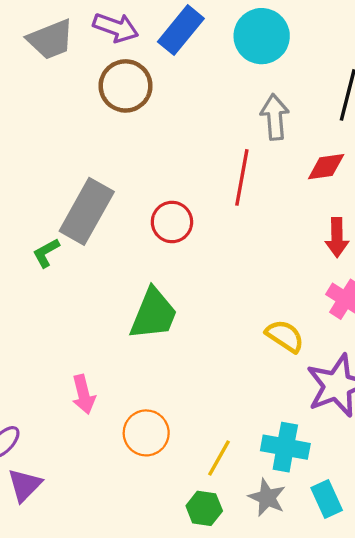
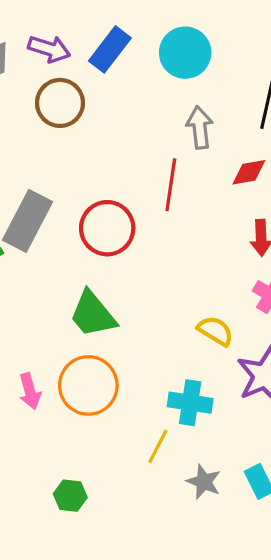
red circle: (172, 222) -> (107, 228), size x1.4
green trapezoid: (154, 314) -> (93, 314), turned 120
orange circle: (146, 433) -> (88, 385), moved, size x1.4
cyan cross: (285, 447) -> (190, 403), moved
green hexagon: (204, 508) -> (70, 496), moved

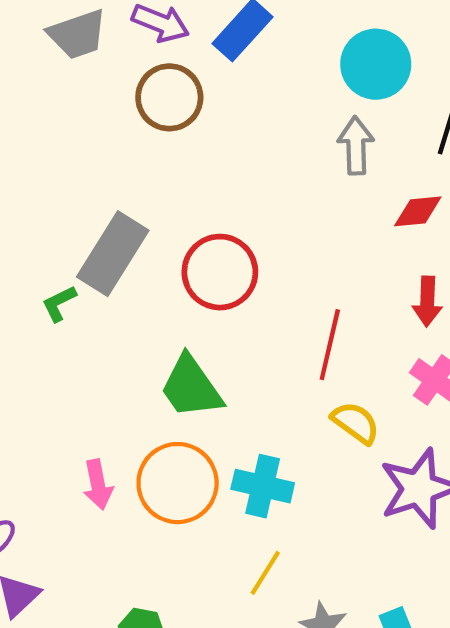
cyan circle: (185, 53) -> (376, 64), moved
red line: (171, 185) -> (330, 345), moved
cyan cross: (190, 403) -> (263, 486), moved

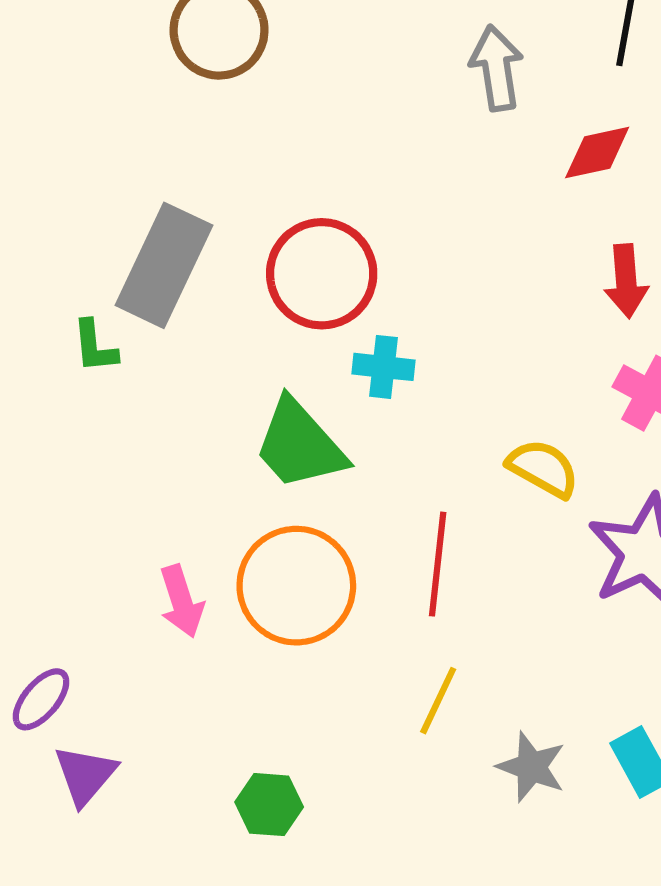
green L-shape: (59, 303) -> (95, 346), turned -63
red line: (330, 345) -> (438, 564), moved
cyan cross: (263, 486) -> (384, 367), moved, size x0.7

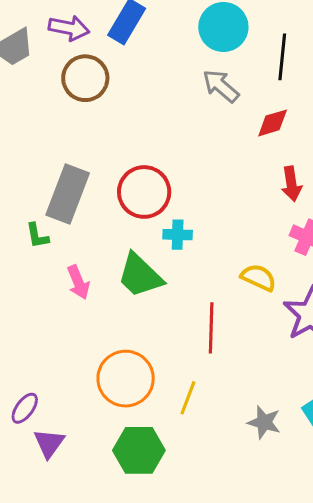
gray arrow: (497, 68) -> (221, 86), turned -36
orange circle: (296, 586) -> (126, 379), moved
pink arrow: (182, 601) -> (78, 282), moved
yellow line: (438, 701) -> (188, 398), moved
green hexagon: (269, 805) -> (139, 450), size x1.6

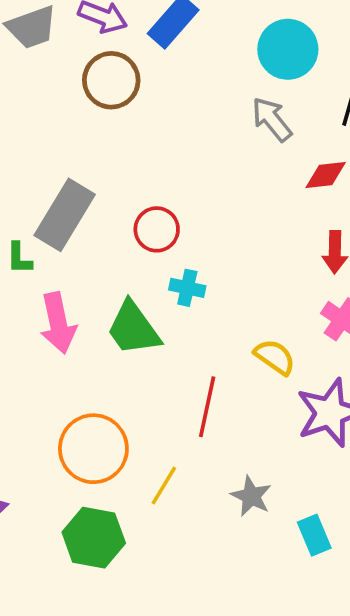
red circle: (144, 192) -> (157, 229), size x0.7
pink arrow: (78, 282) -> (58, 323), size x1.4
gray star: (264, 422) -> (251, 496), moved

